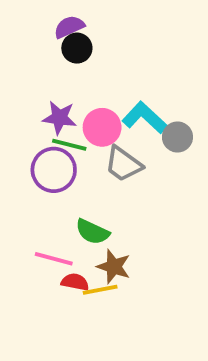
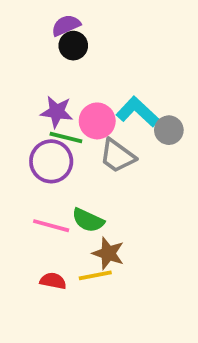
pink line: (54, 259) -> (51, 226), moved
red semicircle: (75, 282) -> (53, 281), moved

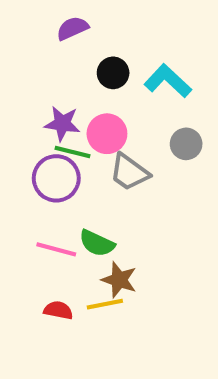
black circle: (73, 46) -> (113, 73), moved
cyan L-shape: (138, 112) -> (168, 81), moved

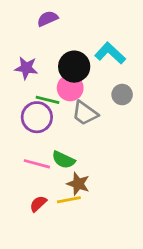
black circle: (113, 73) -> (74, 67), moved, size x1.5
purple star: (62, 124) -> (26, 68), moved
red semicircle: (58, 310) -> (38, 204), turned -54

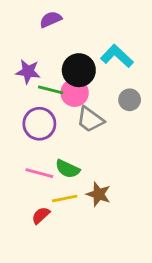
green line: (48, 100) -> (51, 90), moved
brown star: (78, 184) -> (99, 194), moved
yellow line: (69, 200) -> (65, 198), moved

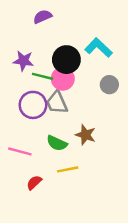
gray trapezoid: (90, 120) -> (57, 103), moved, turned 30
pink line: (39, 173) -> (20, 151), moved
brown star: (99, 194) -> (85, 135), moved
yellow line: (65, 198) -> (68, 169), moved

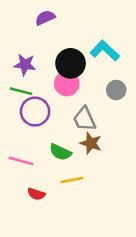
green line: (43, 76) -> (21, 91), moved
gray trapezoid: (57, 103) -> (84, 119), moved
red semicircle: (34, 183) -> (36, 194), turned -119

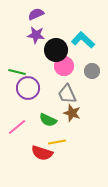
purple star: (25, 65) -> (36, 35), moved
pink circle: (67, 84) -> (64, 66), moved
pink line: (21, 161) -> (17, 127), turned -54
red semicircle: (36, 194) -> (42, 153), moved, size x1.5

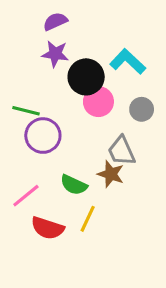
gray trapezoid: (67, 94) -> (122, 151), moved
yellow line: (57, 142) -> (88, 219), turned -54
red semicircle: (42, 153) -> (48, 228), moved

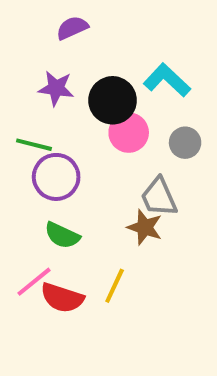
purple star: (55, 54) -> (56, 88), moved
green semicircle: (74, 185) -> (62, 235), moved
pink line: (26, 196) -> (34, 282), moved

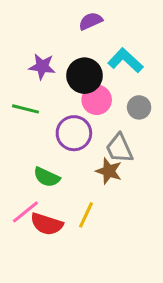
purple semicircle: (72, 28) -> (91, 21), moved
purple circle: (56, 177) -> (74, 133), moved

